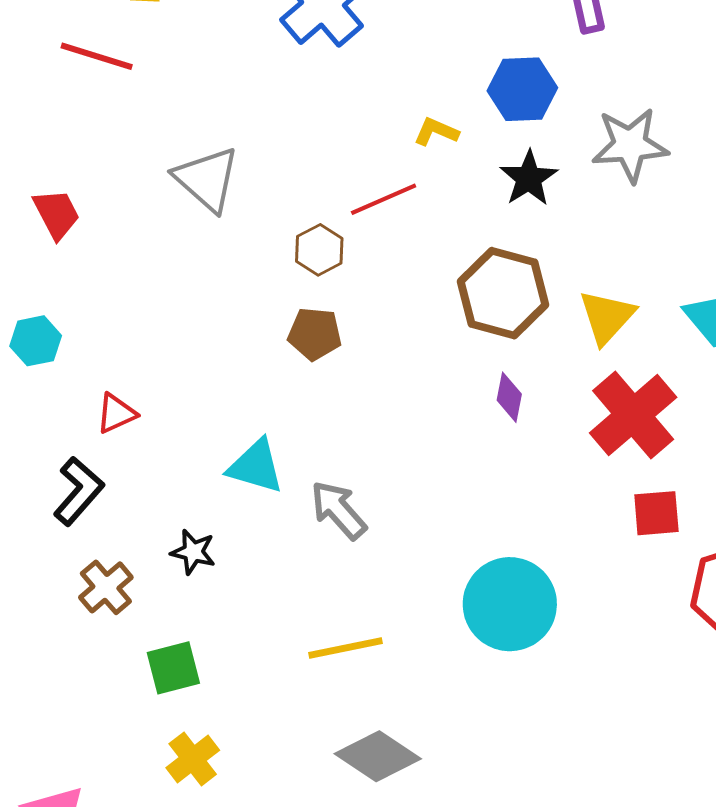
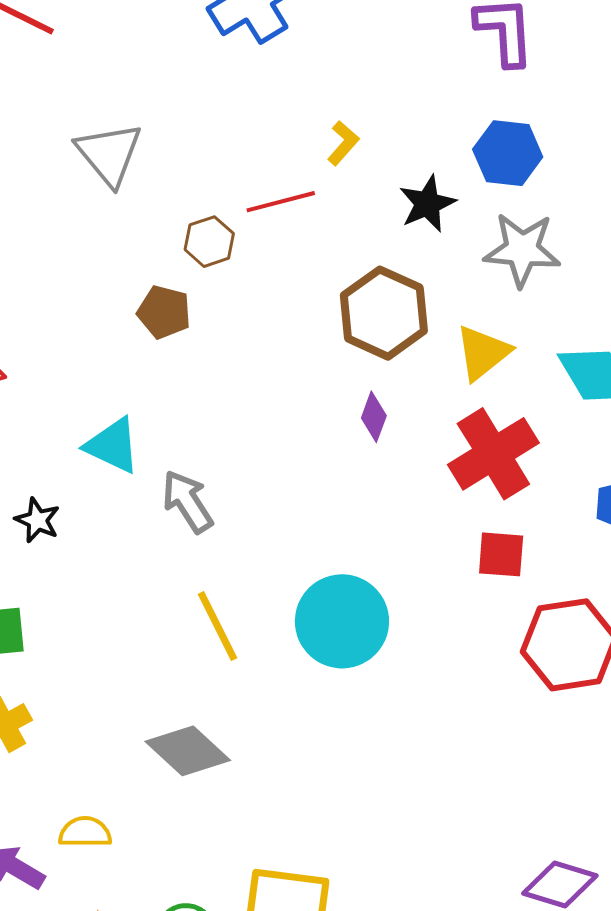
blue hexagon: (522, 89) -> (508, 153), moved
yellow L-shape: (436, 132) -> (343, 143), turned 99
gray star: (630, 145) -> (522, 250), moved
brown pentagon: (315, 334) -> (164, 312), moved
yellow line: (345, 648) -> (218, 626), moved, turned 66

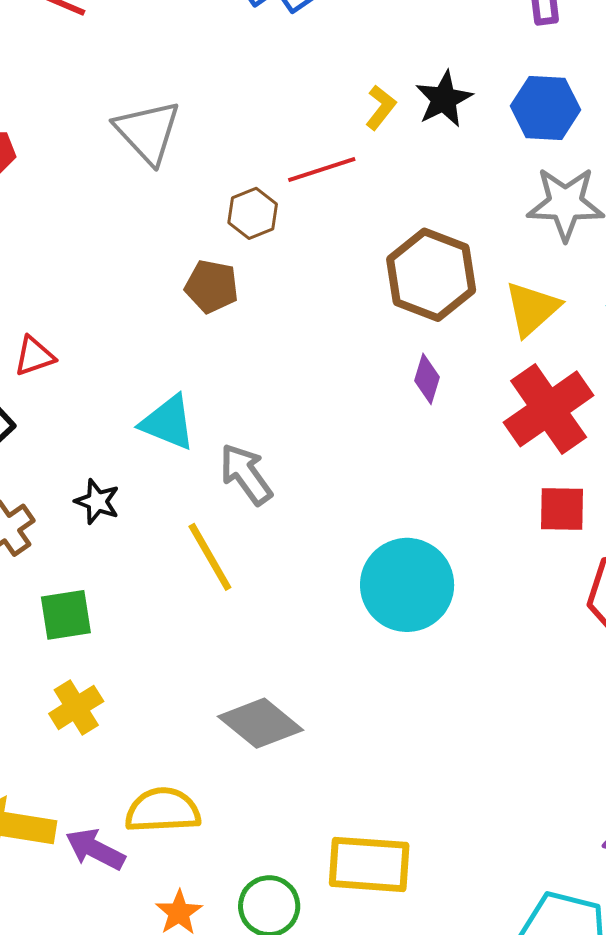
black star: (427, 204) -> (444, 99), moved
yellow line: (218, 626) -> (210, 557), moved
yellow semicircle: (85, 832) -> (163, 810), size x1.4

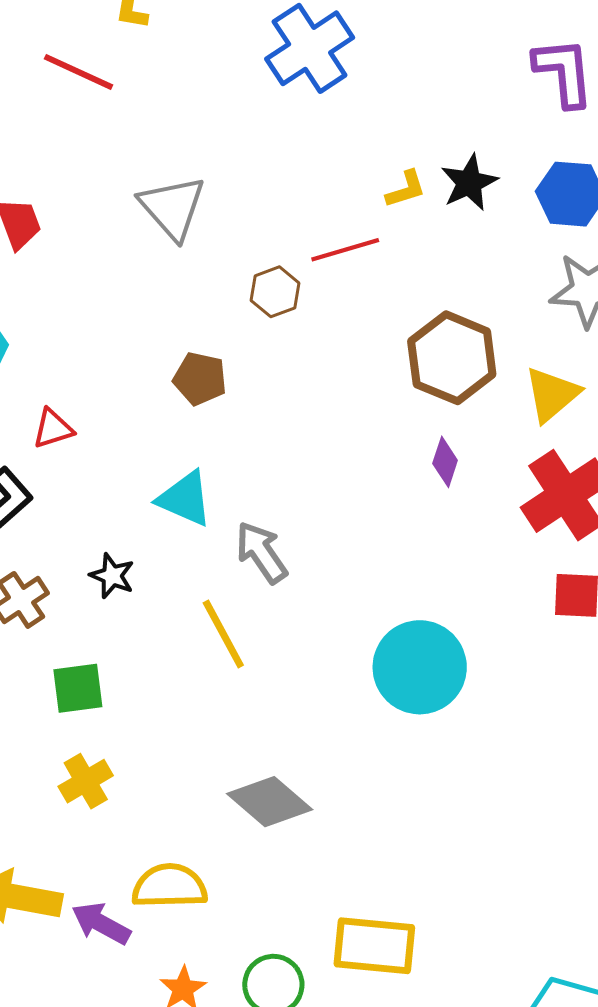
yellow L-shape: (381, 107) -> (406, 189), turned 33
brown pentagon: (212, 286) -> (200, 379), moved

